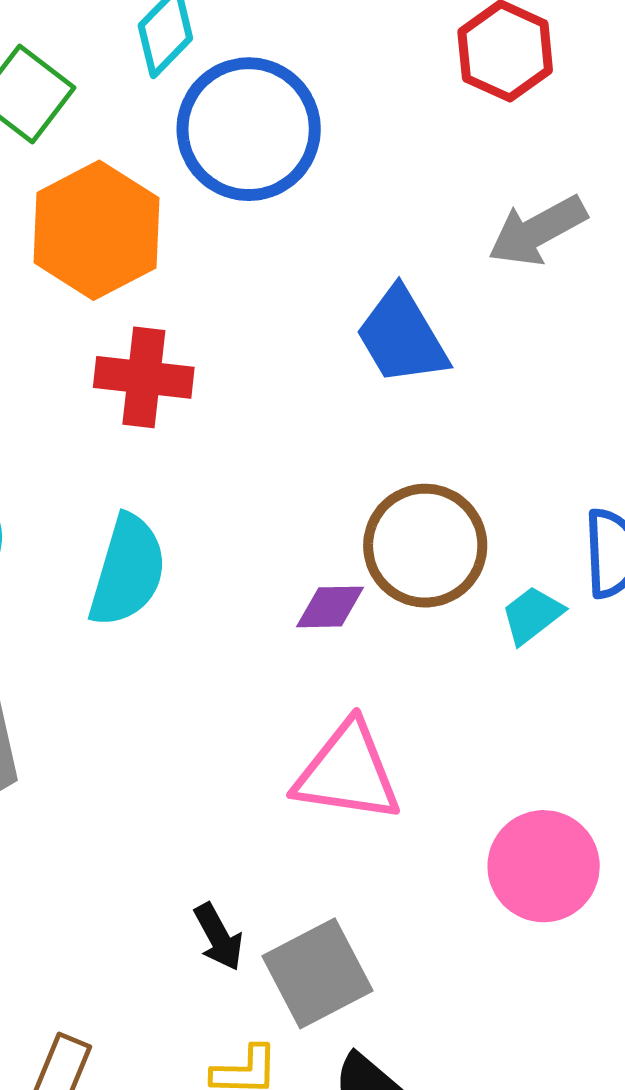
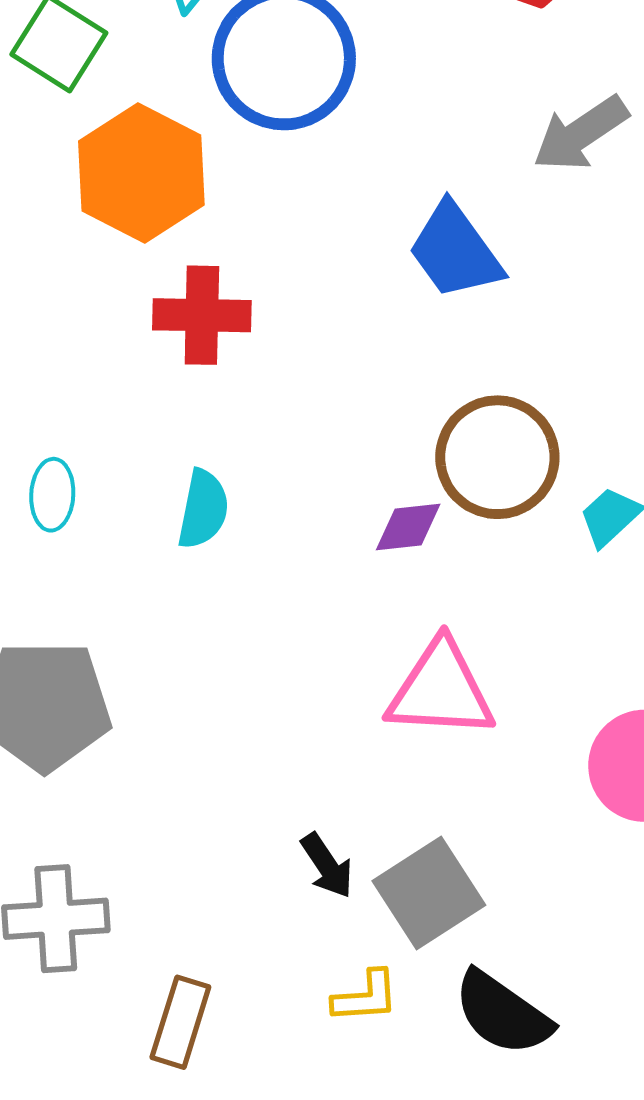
cyan semicircle: (128, 571) -> (203, 509), size x0.7

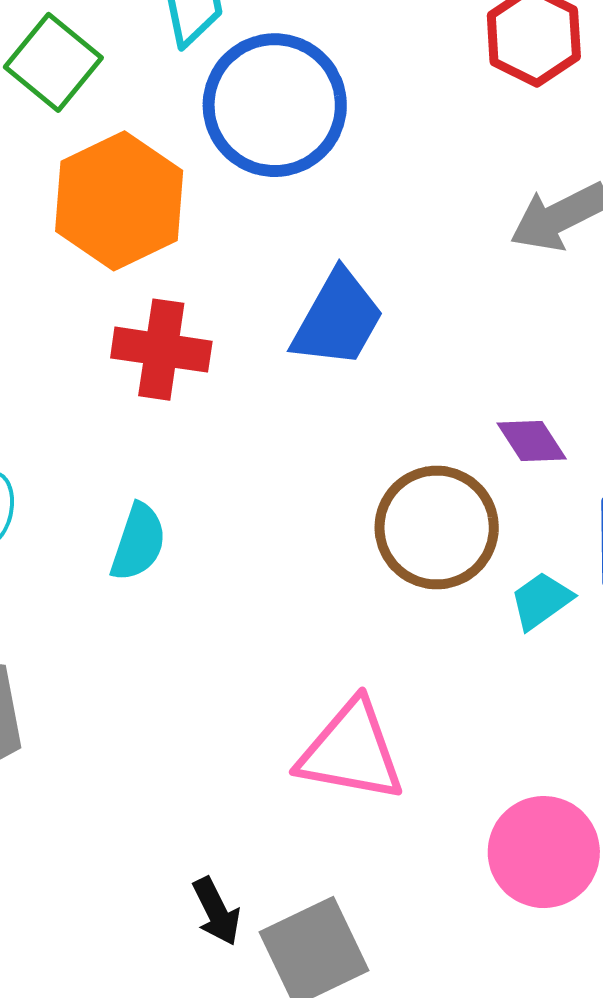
blue trapezoid: (455, 251) -> (338, 319), moved, turned -122
purple diamond: (408, 527) -> (532, 441), moved, turned 56

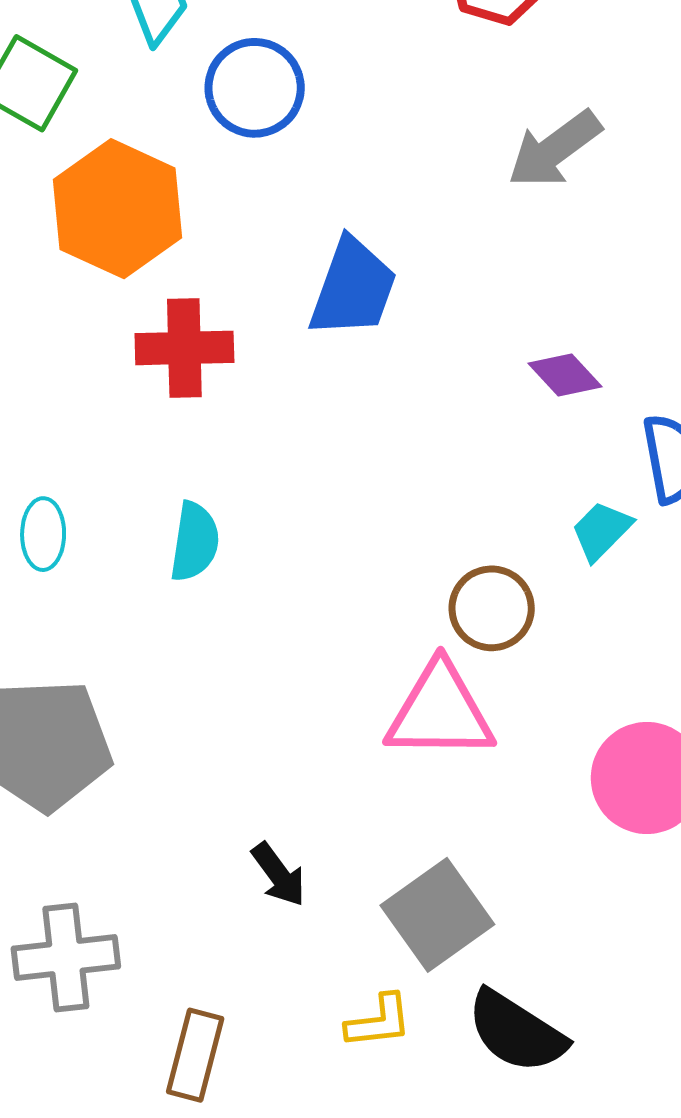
blue circle: (275, 105) -> (255, 88), size x0.7
brown circle: (437, 528) -> (492, 608), moved, size x0.7
black arrow: (216, 911) -> (279, 875), moved

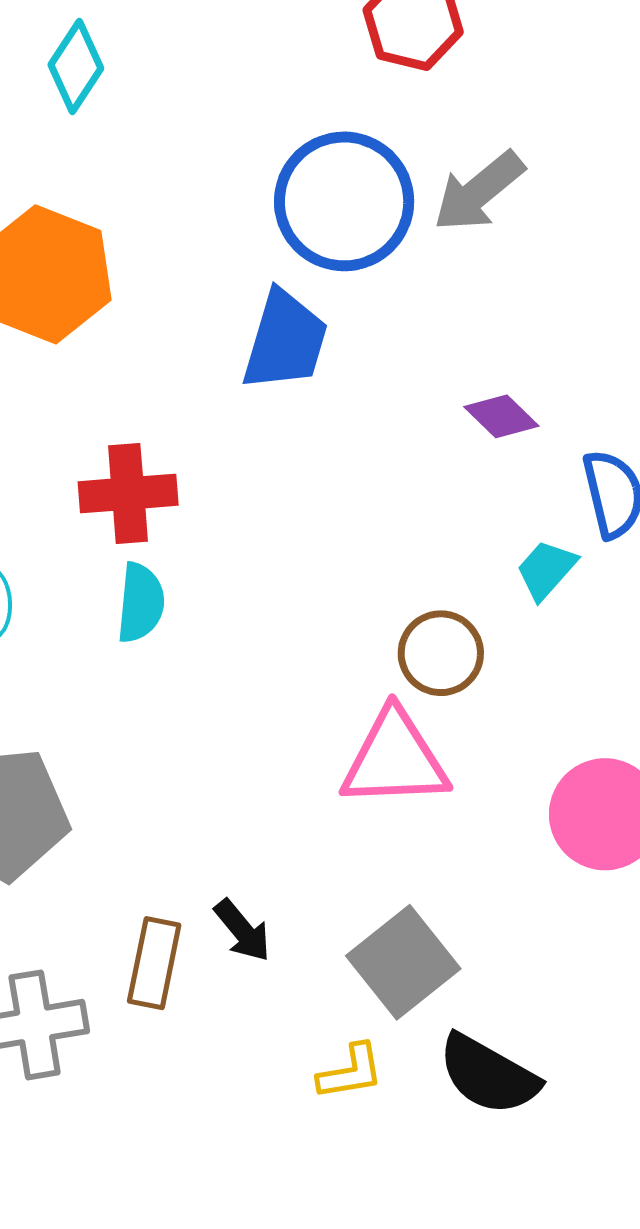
blue circle: (255, 88) -> (344, 201), moved, size x1.4
red cross: (184, 348) -> (128, 493), moved
brown rectangle: (195, 1055) -> (154, 963), moved

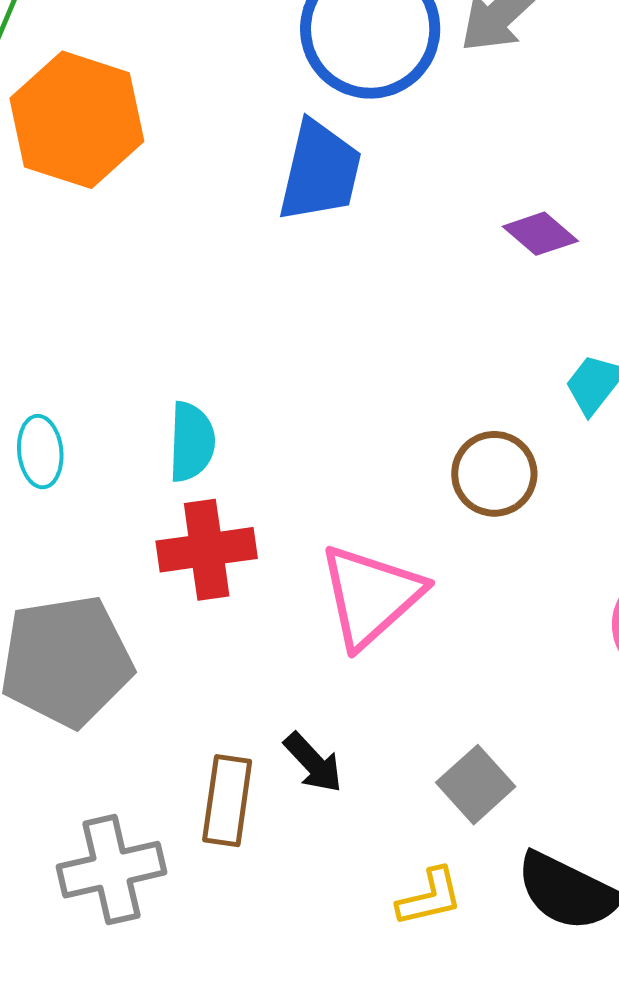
red cross: (128, 493) -> (207, 550), moved
pink triangle: (395, 759) -> (371, 596), moved, turned -36
gray square: (403, 962) -> (476, 785), size x0.7

